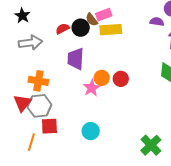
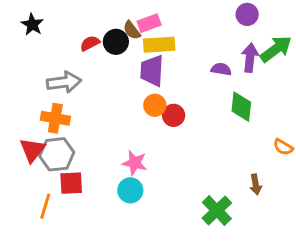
purple semicircle: (157, 22) -> (221, 69), moved
gray arrow: (30, 43) -> (64, 82), moved
purple trapezoid: (76, 59) -> (152, 71), moved
orange circle: (102, 78) -> (155, 105), moved
pink star: (92, 88) -> (135, 163), moved, turned -30

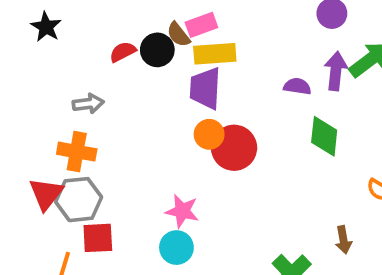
gray arrow: (64, 82) -> (88, 104), size x0.7
red circle: (174, 115) -> (234, 148), size x1.5

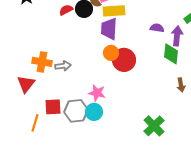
purple arrow: (336, 71) -> (177, 36), moved
gray arrow: (88, 104) -> (63, 66), moved
gray hexagon: (79, 200) -> (76, 111), moved
brown arrow: (343, 240) -> (181, 85), moved

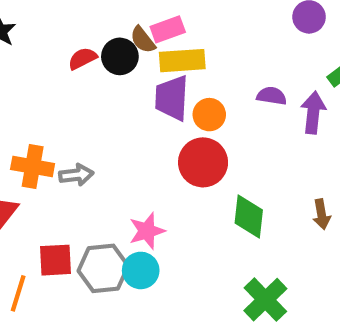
orange circle: (111, 53) -> (209, 115), moved
green diamond: (171, 54) -> (249, 216), moved
pink star: (97, 93) -> (147, 231), turned -30

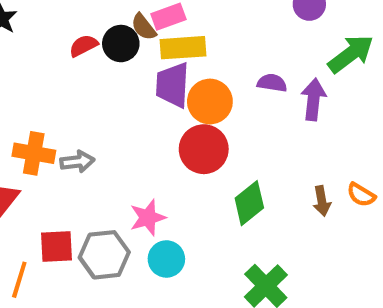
orange circle: (209, 115) -> (210, 102), size x1.4
green diamond: (249, 216) -> (249, 203), turned 45
cyan circle: (141, 270) -> (166, 259), moved

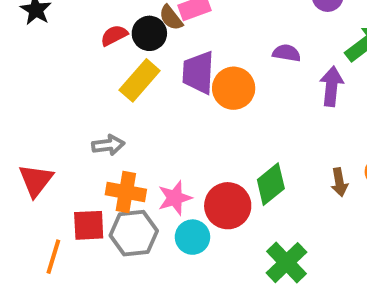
yellow rectangle: (183, 48) -> (140, 80), moved, turned -45
purple semicircle: (272, 83) -> (286, 53), moved
red circle: (204, 149) -> (228, 206), moved
orange cross: (34, 153) -> (126, 192), moved

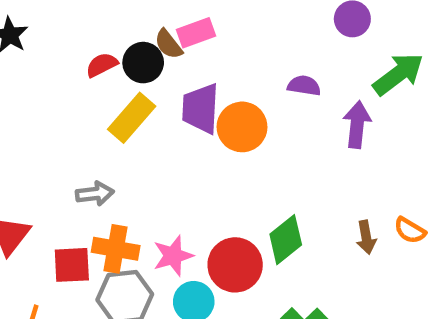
red square: (89, 225) -> (72, 265), moved

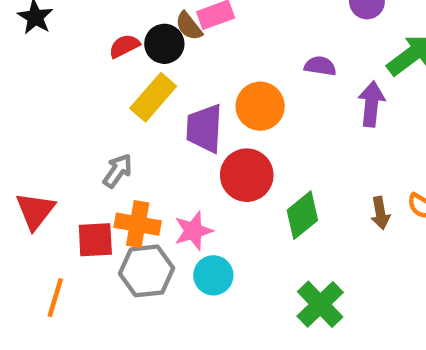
purple trapezoid: (201, 109) -> (204, 128), moved
gray arrow: (95, 194) -> (118, 171), turned -48
red circle: (235, 265) -> (247, 175), moved

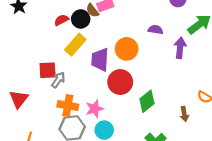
brown arrow: (380, 213) -> (184, 114), moved
red square: (95, 240) -> (48, 70), moved

